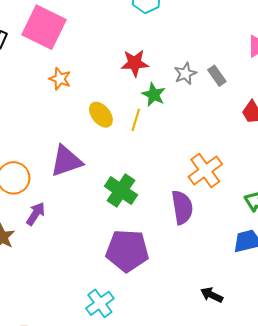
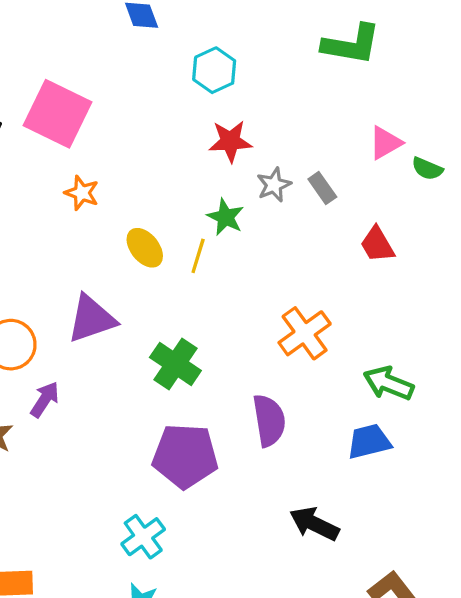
red star: (135, 63) -> (230, 141), moved
purple semicircle: (182, 207) -> (269, 420), moved
black arrow: (212, 295) -> (314, 524), size x1.4

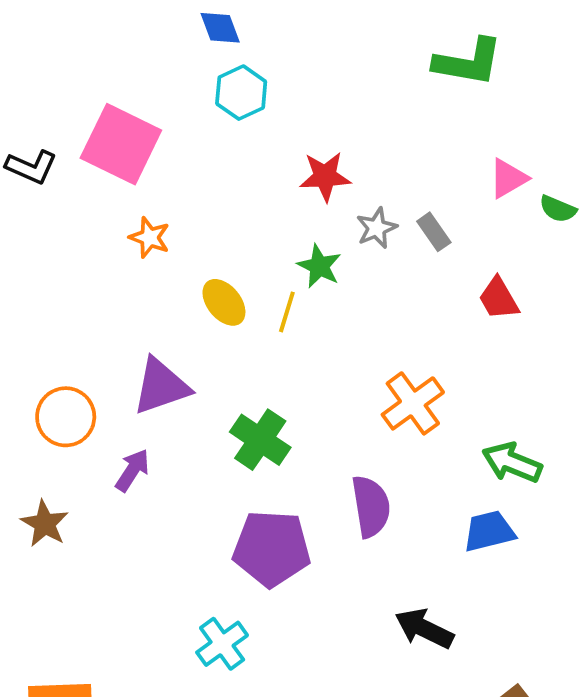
cyan hexagon: (214, 70) -> (241, 93), moved
purple arrow: (45, 399) -> (132, 470), moved

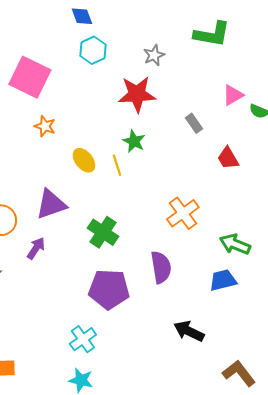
red star: (325, 176) -> (137, 94), size x1.4
gray star: (377, 228) -> (154, 55), moved
yellow line: (287, 312) -> (117, 165), turned -35

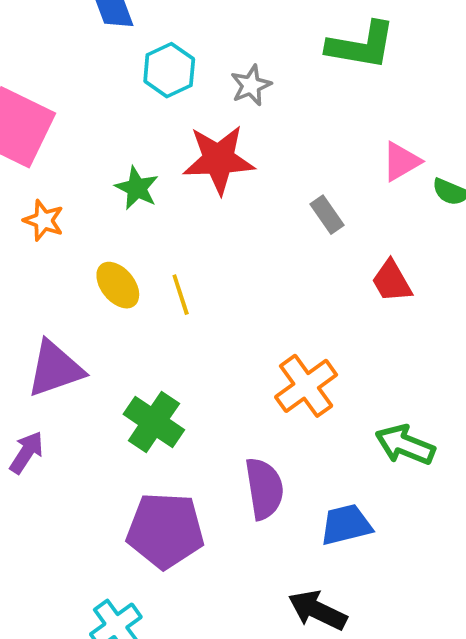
cyan hexagon: (93, 50) -> (169, 70), moved
green star: (134, 141) -> (137, 188), moved
blue trapezoid: (223, 280) -> (346, 525), moved

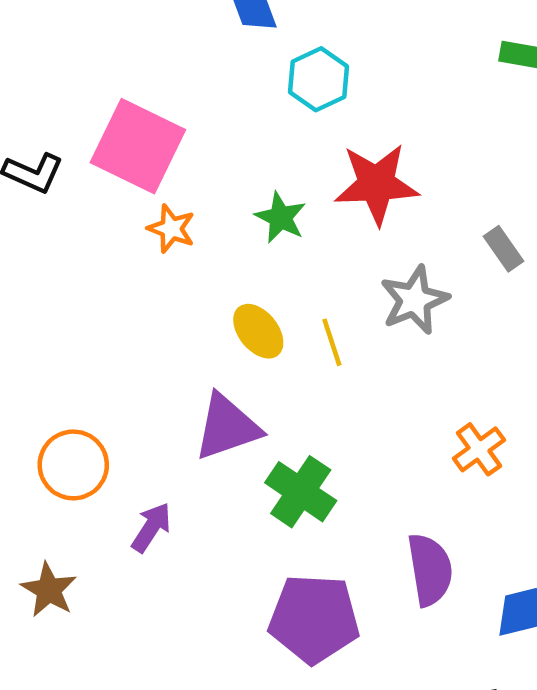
gray star: (251, 85) -> (414, 300), moved, size x1.4
orange star: (44, 220) -> (171, 229), moved
purple triangle: (55, 369) -> (227, 427), moved
orange cross: (306, 386) -> (479, 449), size x0.7

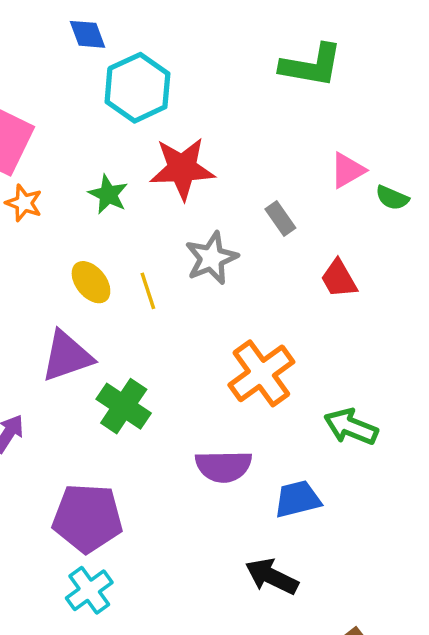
cyan hexagon: (319, 79) -> (137, 88), size x1.4
orange cross: (479, 449) -> (261, 373), size x1.6
purple semicircle: (430, 570) -> (224, 466), turned 98
purple pentagon: (314, 619) -> (88, 518), moved

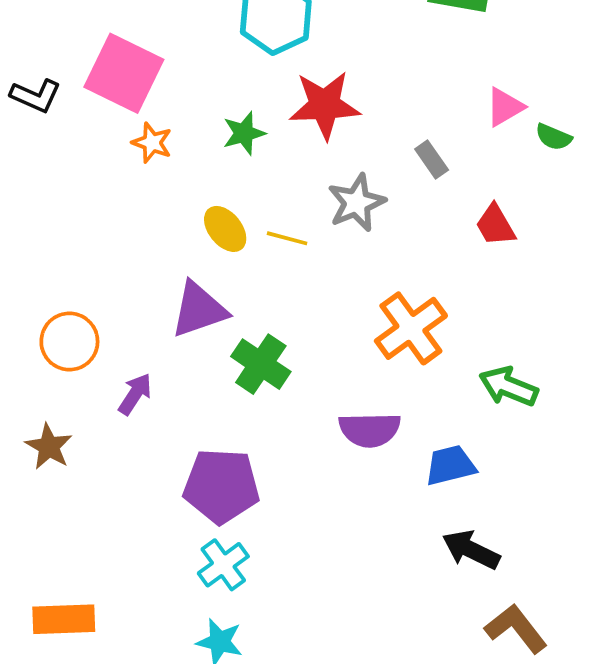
green star: (108, 194) -> (244, 133), turned 30
yellow line: (148, 291) -> (287, 238), turned -57
black arrow: (272, 576) -> (471, 550), moved

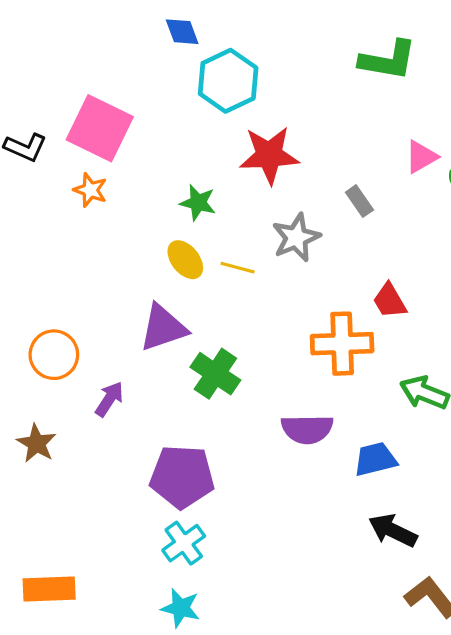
green star: (244, 133) -> (198, 203), moved, turned 30
orange star: (152, 143) -> (90, 190), moved
red trapezoid: (495, 225) -> (390, 301), moved
orange cross: (411, 328) -> (342, 344), turned 34

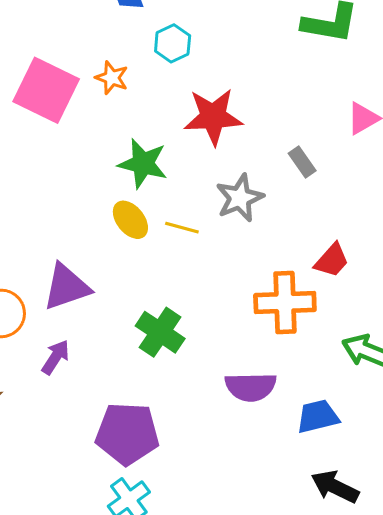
cyan hexagon: (228, 81) -> (173, 43), size x0.6
orange star: (90, 190) -> (112, 78), moved
green star: (198, 203) -> (143, 164), size x1.4
red trapezoid: (390, 301) -> (332, 260), turned -108
purple triangle: (163, 328) -> (66, 287), moved

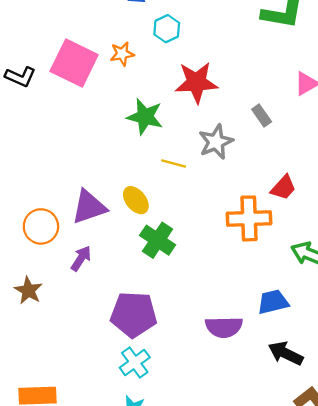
orange star: (112, 78) -> (122, 54), turned -30
yellow ellipse: (130, 220) -> (136, 200), moved
purple semicircle: (251, 387) -> (224, 327), moved

